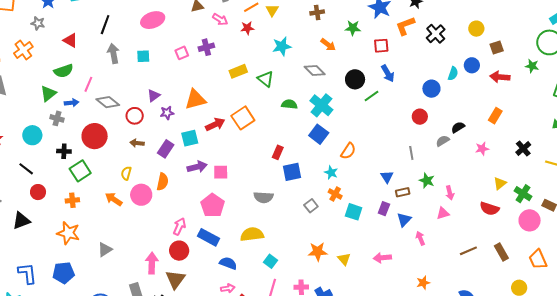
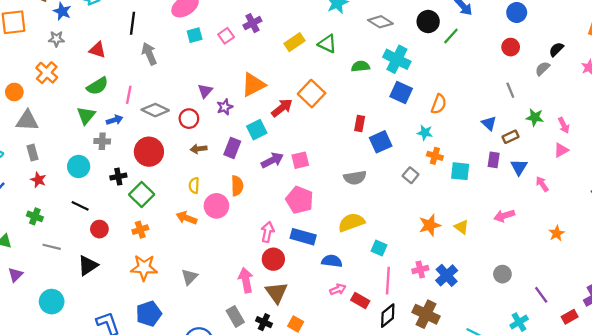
cyan square: (143, 56) -> (195, 35), moved

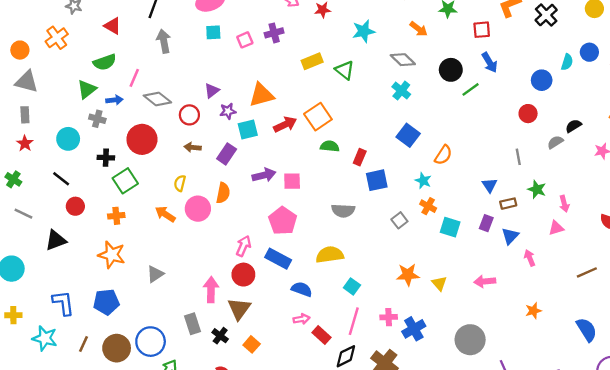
cyan cross: (397, 59) -> (401, 91), moved, size x0.7
green semicircle: (360, 66) -> (330, 146), moved
cyan square: (257, 130) -> (248, 130), moved
gray circle: (502, 274) -> (470, 340), size x1.6

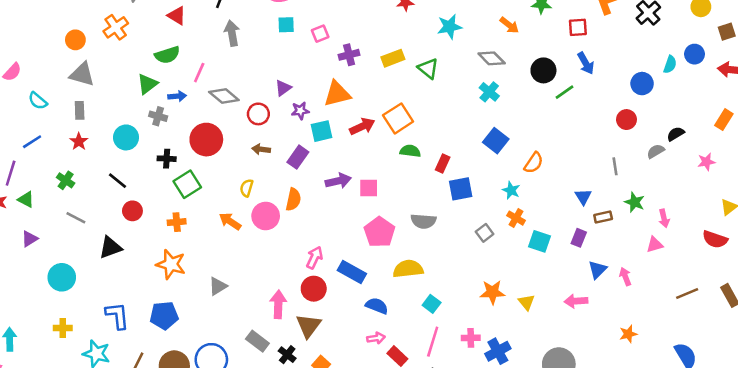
purple cross: (274, 33) -> (349, 55), moved
pink pentagon: (283, 221) -> (379, 232), moved
blue triangle: (510, 236) -> (597, 270), moved
gray rectangle: (193, 324) -> (257, 341), turned -36

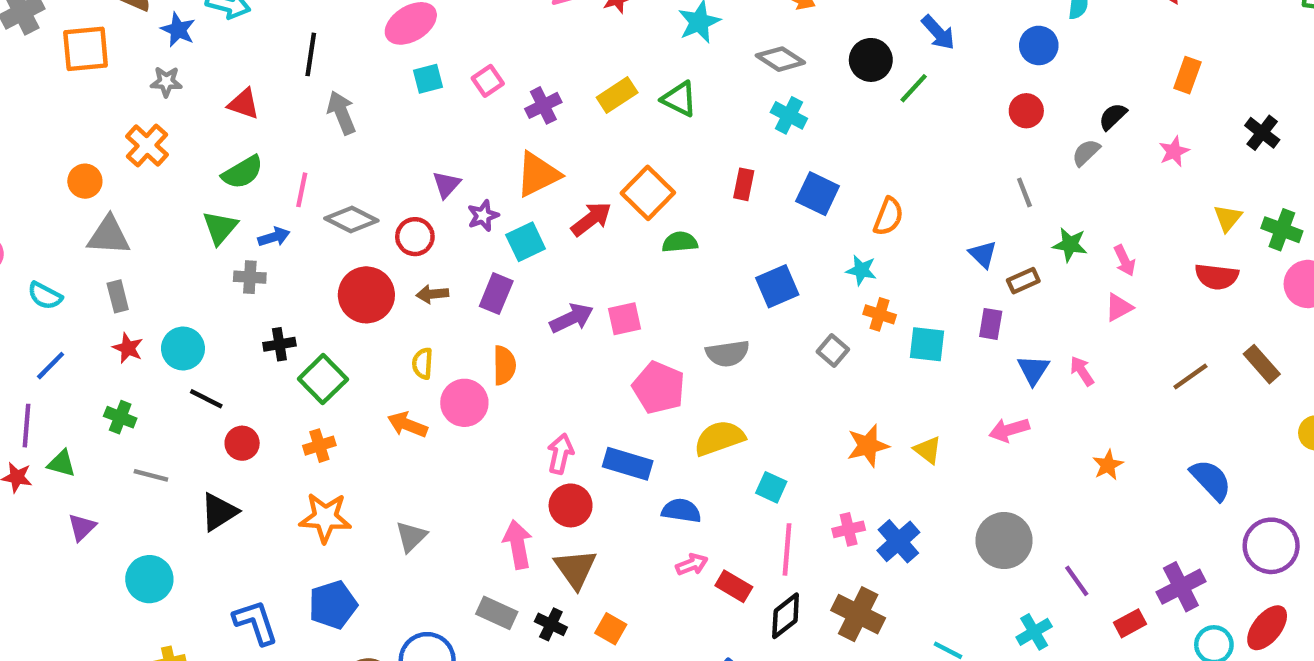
cyan circle: (126, 137) -> (183, 348), moved
red circle: (206, 140) -> (366, 295), moved
red rectangle: (443, 163) -> (744, 184), moved

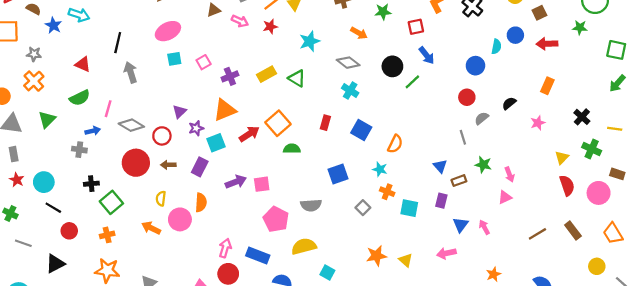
gray star: (166, 82) -> (34, 54), moved
gray semicircle: (1086, 153) -> (482, 118), moved
green triangle: (220, 228) -> (47, 119), moved
green cross: (1282, 230) -> (592, 149), moved
red semicircle: (1217, 277) -> (567, 185), moved, turned -120

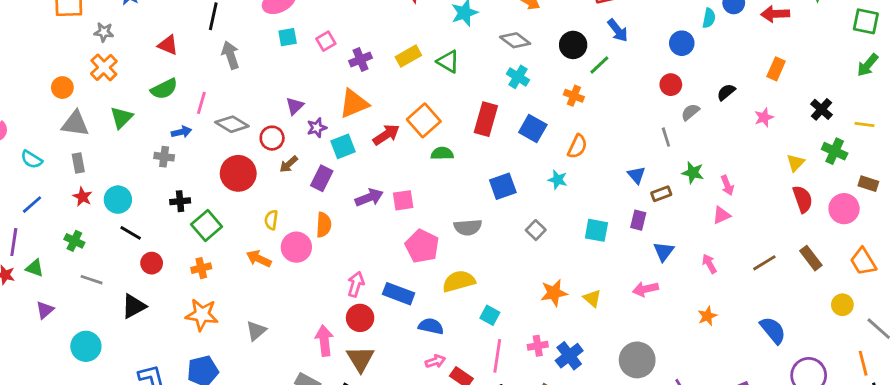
red rectangle: (325, 123) -> (486, 119), size x1.6
brown arrow: (168, 165) -> (289, 164), moved, turned -40
orange cross: (387, 192) -> (574, 96), moved
pink arrow: (484, 227) -> (709, 264), moved

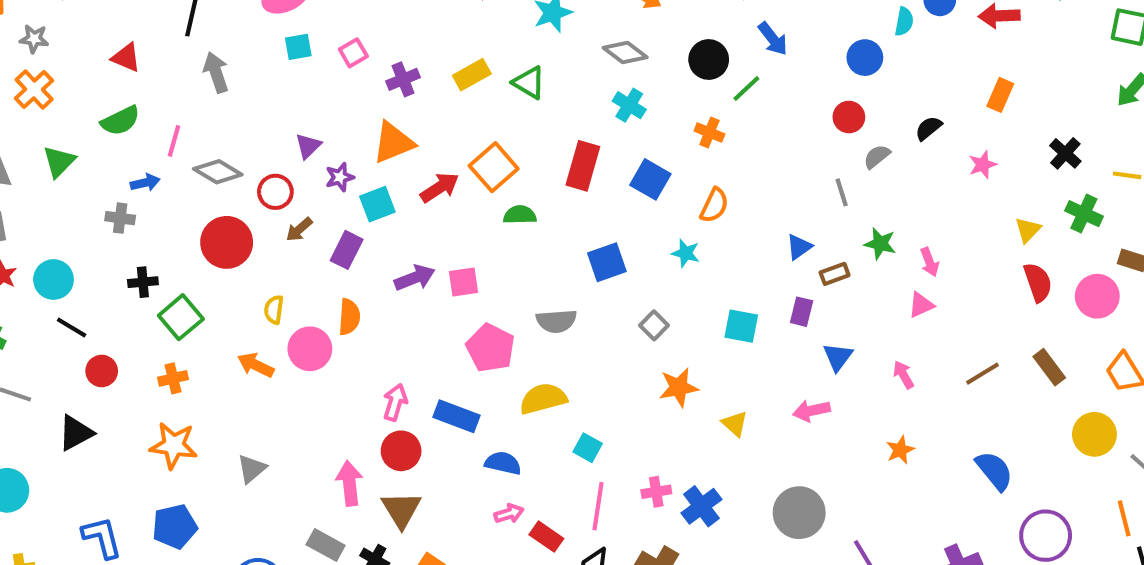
blue triangle: (636, 175) -> (799, 247), turned 36
orange star: (554, 293) -> (679, 387), moved
yellow circle: (842, 305) -> (1094, 434), size x1.4

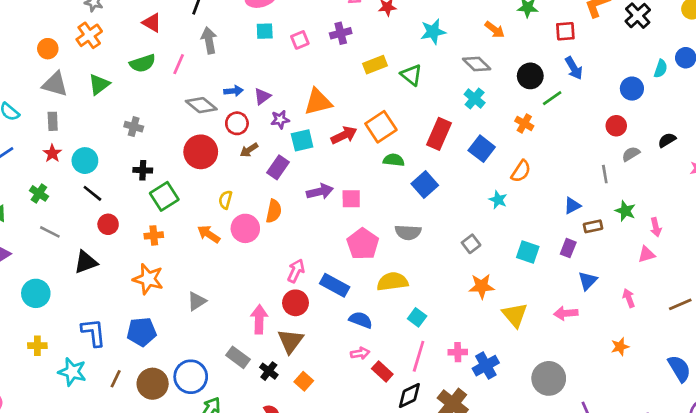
purple cross: (403, 79) -> (341, 33), moved
pink line: (174, 141) -> (179, 64), moved
blue arrow: (145, 183) -> (233, 91), moved
blue square: (607, 262) -> (425, 184), moved, turned -30
yellow triangle: (735, 424) -> (515, 315), size x1.5

